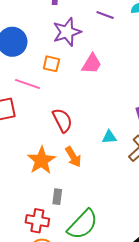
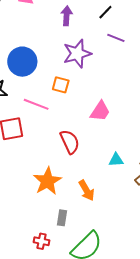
pink trapezoid: (92, 64) -> (100, 111), moved
orange arrow: (73, 157) -> (87, 190), moved
red cross: (37, 221) -> (41, 241), size x0.7

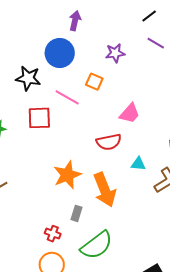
purple arrow: (67, 16) -> (75, 21), moved
purple star: (77, 54) -> (115, 53), size x0.7
red semicircle: (70, 142) -> (109, 142), moved, turned 95
orange arrow: (87, 190) -> (105, 190), size x1.6

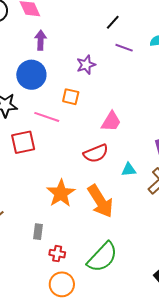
gray rectangle: (76, 213) -> (38, 232), moved

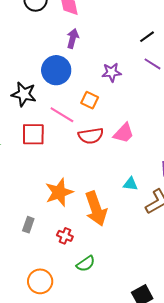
red semicircle: (96, 153) -> (91, 136), moved
red cross: (57, 254) -> (65, 236), moved
green semicircle: (102, 257) -> (86, 264), size x0.6

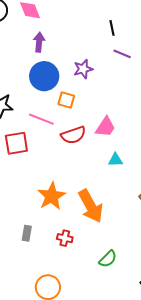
black line: (147, 37) -> (112, 28), turned -56
blue circle: (56, 70) -> (44, 76), moved
cyan triangle: (130, 184) -> (115, 160), moved
green semicircle: (86, 264) -> (108, 259), moved

